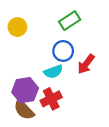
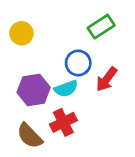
green rectangle: (70, 21) -> (101, 27), moved
purple hexagon: (25, 90) -> (34, 90), moved

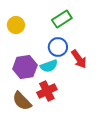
green rectangle: (101, 27) -> (62, 19), moved
red arrow: (107, 79) -> (79, 59), turned -72

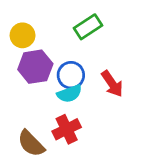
blue circle: (58, 47) -> (71, 75), moved
purple hexagon: (25, 67) -> (35, 67), moved

